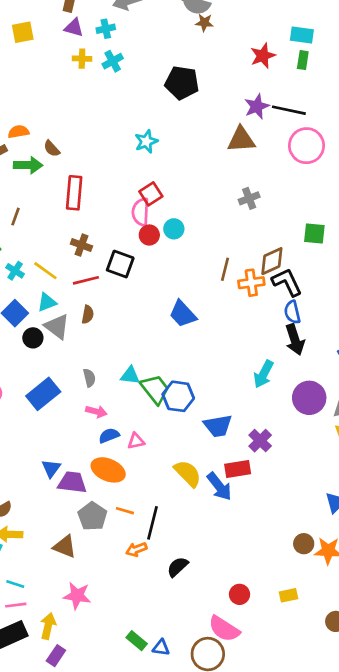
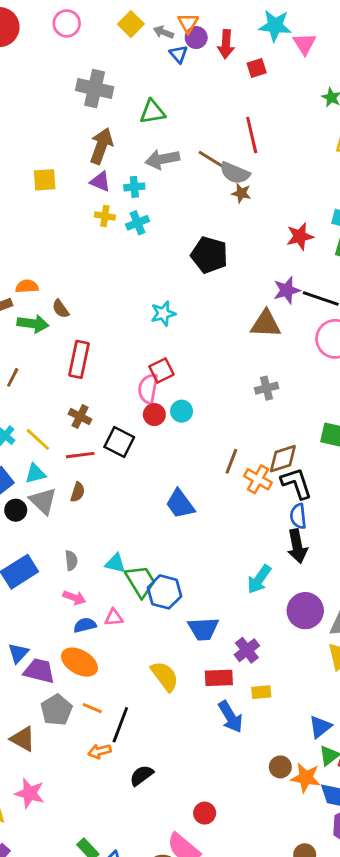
orange cross: (251, 283) -> (258, 479), turned 30
pink triangle: (136, 441) -> (114, 617), moved
blue arrow: (219, 486) -> (231, 717), moved
yellow rectangle: (288, 595) -> (261, 692), moved

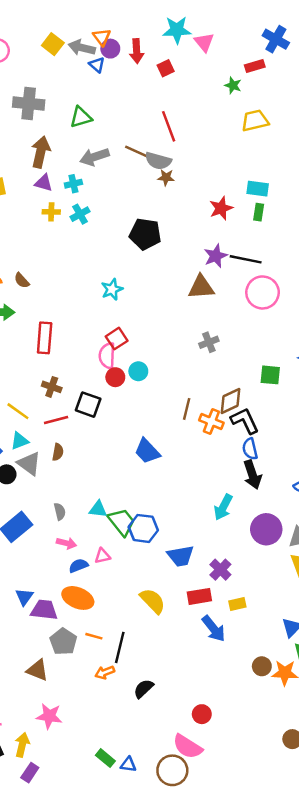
gray arrow: (163, 32) -> (82, 48), size x1.5
brown semicircle: (61, 309) -> (22, 280), moved

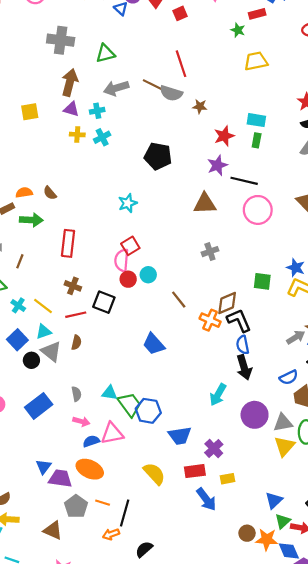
brown star: (166, 177) -> (200, 106), moved
purple star: (216, 256) -> (217, 165), moved
brown line: (187, 409) -> (179, 300), moved, turned -54
pink triangle: (102, 556) -> (112, 433), size x1.6

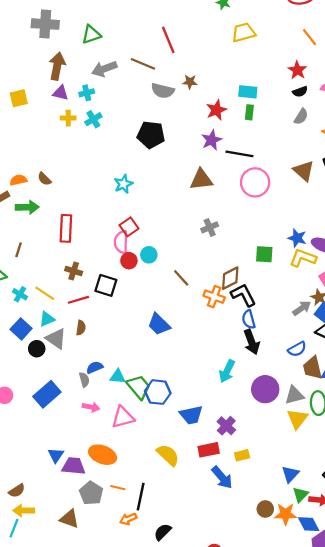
gray semicircle: (171, 93) -> (163, 91), moved
blue semicircle: (91, 441) -> (95, 367), moved

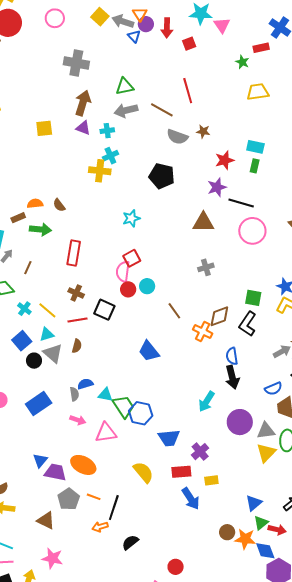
green triangle: (91, 35) -> (125, 86), moved
yellow cross: (68, 118) -> (100, 171), moved, size x1.5
black L-shape: (243, 295) -> (248, 324), moved, turned -125

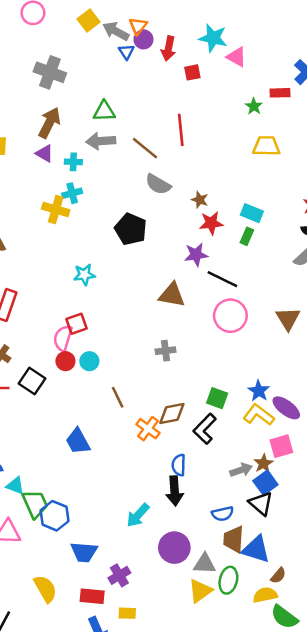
pink triangle: (222, 25) -> (237, 57), turned -36
brown star: (203, 131) -> (200, 200), moved

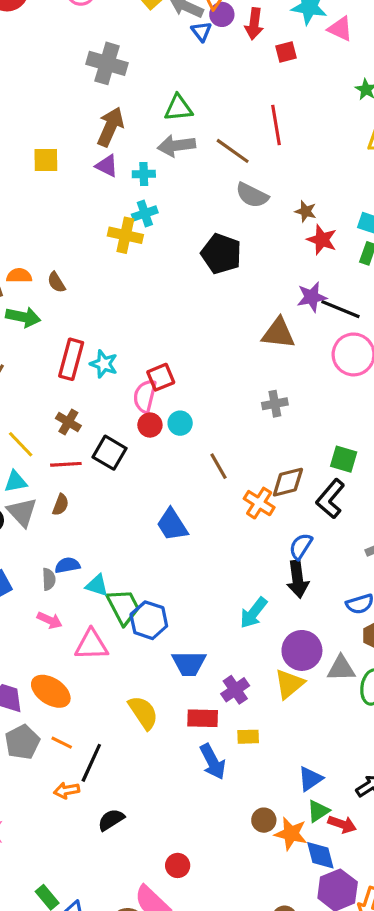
red star: (211, 223) -> (322, 240), turned 30
purple star: (196, 255) -> (312, 297), moved
cyan star: (84, 275) -> (104, 364), moved, turned 30
blue semicircle: (179, 465) -> (301, 546), turned 35
yellow triangle: (200, 591) -> (289, 684), moved

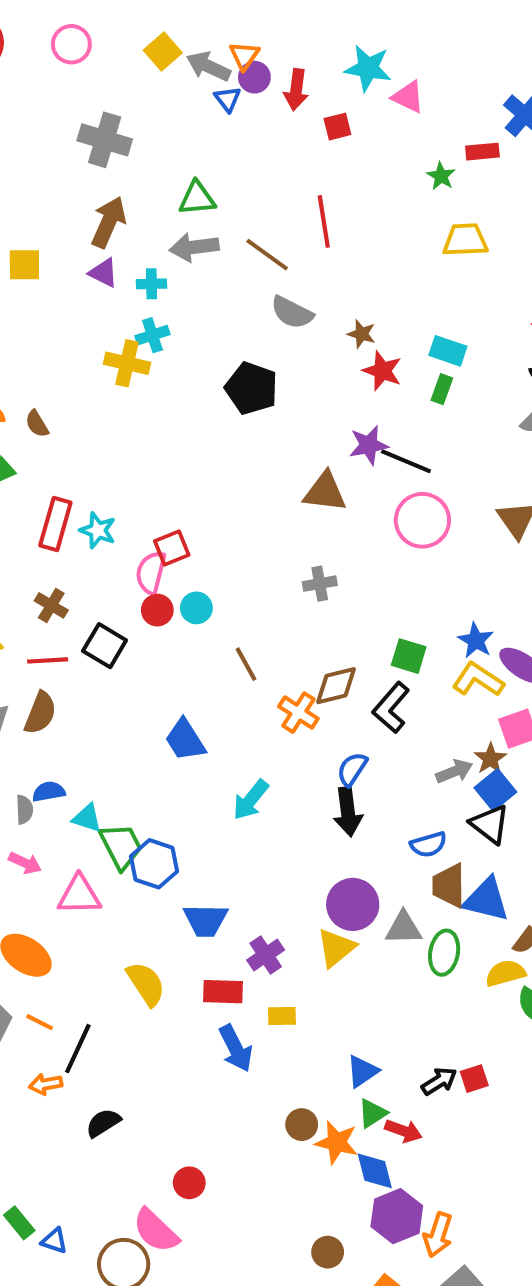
brown semicircle: (61, 505) -> (40, 713), size x1.5
cyan arrow: (253, 613) -> (251, 800), moved

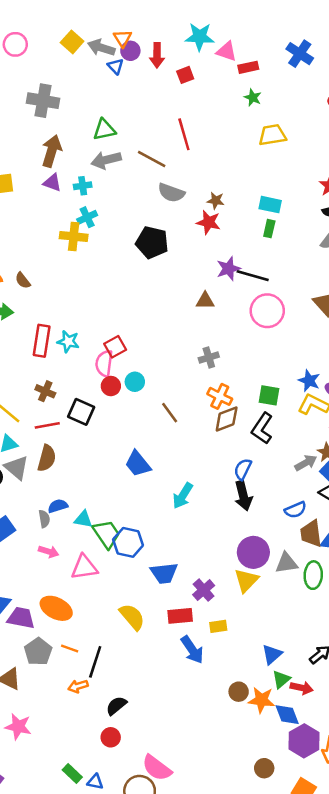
red rectangle: (482, 152) -> (248, 67), moved
red star: (382, 371) -> (209, 222), moved
brown triangle: (325, 492) -> (205, 301), size x0.7
orange cross: (298, 713) -> (220, 396), moved
red circle: (189, 1183) -> (111, 737), moved

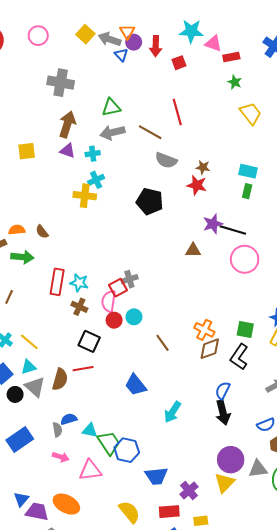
yellow trapezoid: (272, 135) -> (251, 113), turned 60
gray cross: (209, 357) -> (129, 279), moved
brown cross: (45, 391) -> (79, 307), moved
red line: (47, 425) -> (83, 369), moved

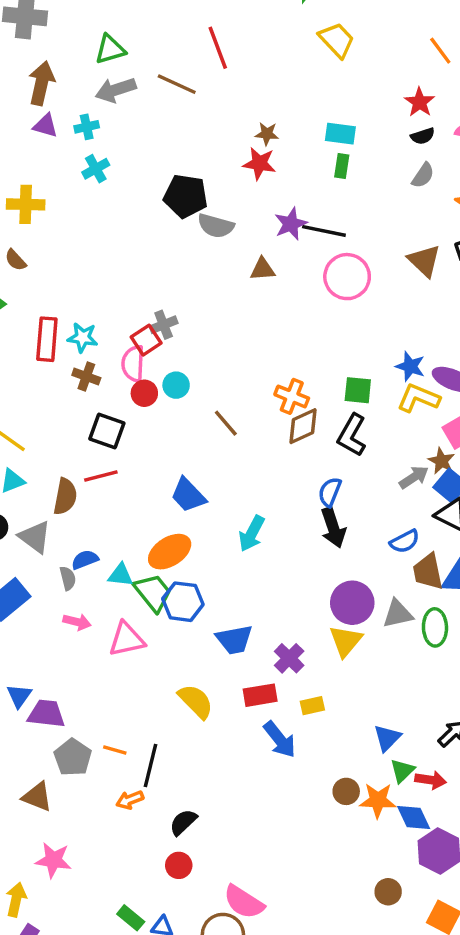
gray semicircle: (166, 160) -> (216, 226), moved
yellow cross: (85, 196) -> (26, 204), moved
gray triangle: (35, 387) -> (35, 537), moved
orange ellipse: (66, 504) -> (170, 552), moved, turned -55

